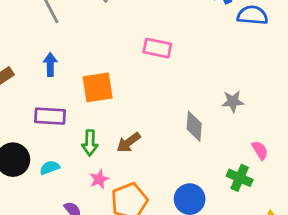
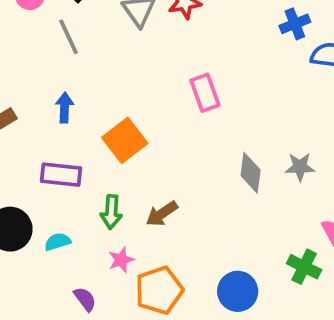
pink rectangle: (157, 48) -> (205, 93), turned 56
orange square: (98, 87) -> (125, 140), turned -32
gray diamond: (194, 126) -> (251, 173), moved

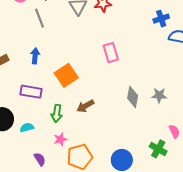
brown arrow: (162, 214) -> (85, 106), moved

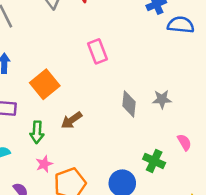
green cross: (158, 149) -> (154, 161), moved

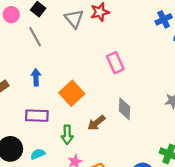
gray diamond: (129, 104) -> (124, 109), moved

